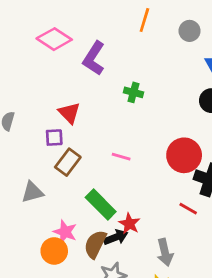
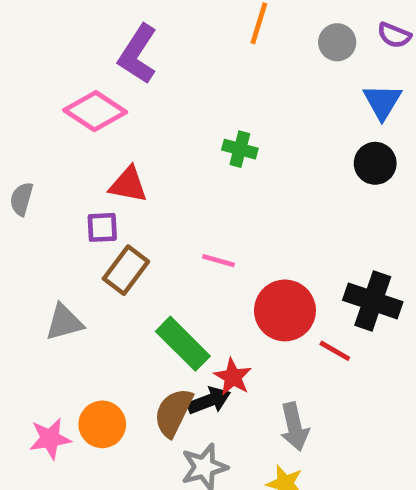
pink diamond: (54, 39) -> (95, 111), moved
purple L-shape: (94, 58) -> (138, 54), moved
red triangle: (69, 113) -> (128, 185), turned -35
red circle: (184, 155) -> (285, 310), moved
pink star: (65, 232) -> (50, 439), moved, turned -30

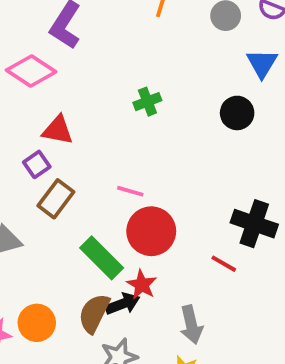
green cross: (240, 149) -> (147, 102), turned -36
black circle: (375, 163) -> (237, 113), moved
purple square: (102, 227) -> (37, 164), turned -32
red circle: (285, 310) -> (151, 231), moved

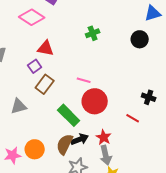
blue triangle: (262, 63) -> (153, 13), turned 42
black cross: (254, 224) -> (149, 97), size x0.6
red star: (142, 285) -> (104, 137), moved
gray arrow: (191, 325) -> (106, 155), moved

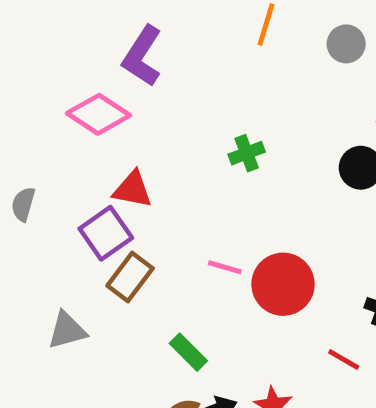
purple square: (35, 66) -> (106, 233), size x1.5
red circle: (95, 101) -> (283, 284), moved
green rectangle: (69, 115) -> (188, 352), size x0.7

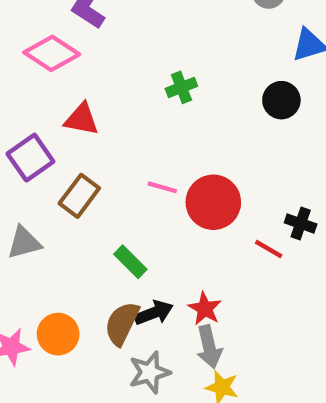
purple square: (106, 233) -> (30, 158), moved
red line: (344, 359) -> (269, 249), moved

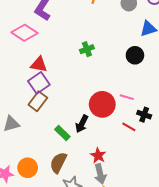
purple square: (30, 158) -> (39, 83), moved
pink line: (162, 187) -> (127, 97), moved
black arrow: (154, 313) -> (82, 124), moved, turned 138

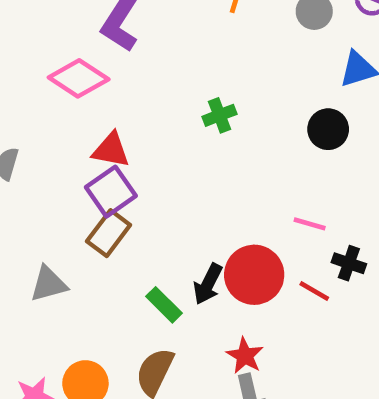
red circle: (102, 104) -> (254, 275), moved

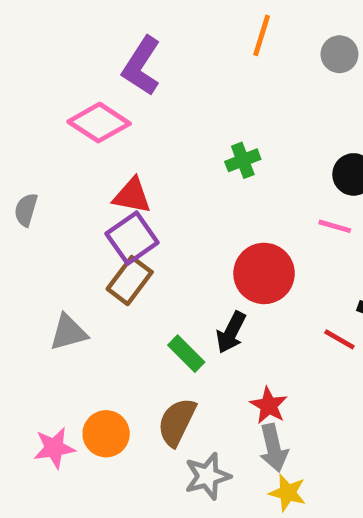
pink line: (310, 224) -> (335, 226), moved
red circle: (254, 275) -> (264, 273), moved

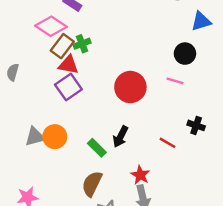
green cross: (243, 160) -> (82, 44), moved
red circle: (264, 273) -> (130, 87), moved
brown rectangle: (130, 281) -> (62, 46), moved
red line: (339, 339) -> (168, 143), moved
orange circle: (106, 434) -> (55, 137), moved

